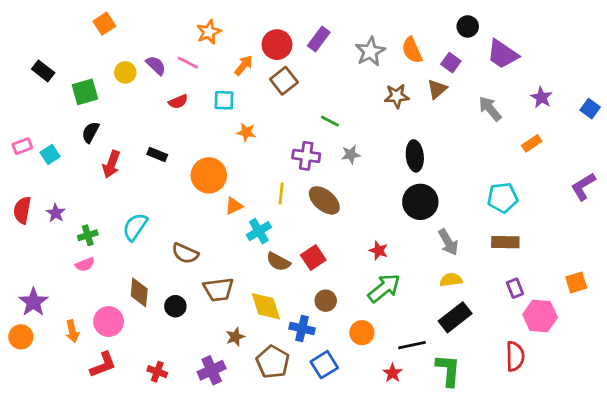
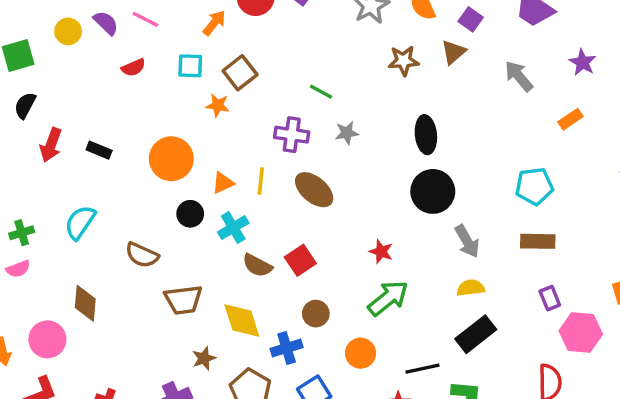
brown square: (284, 81) -> (240, 73), moved
black rectangle: (157, 155) -> (99, 150), moved
orange triangle: (234, 206) -> (223, 183), moved
black circle: (175, 306) -> (190, 214), moved
blue cross: (302, 328) -> (287, 348), turned -30

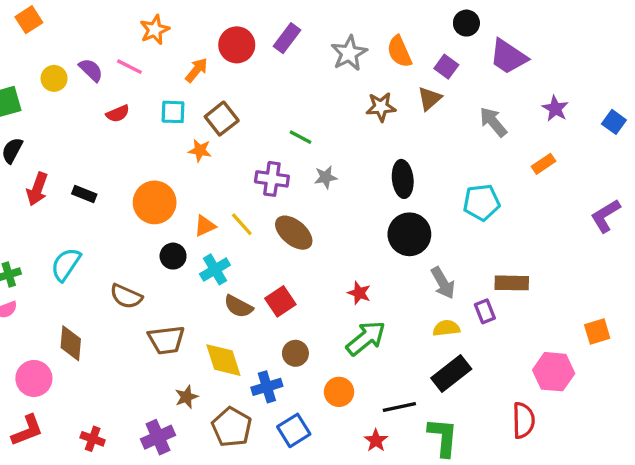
yellow line: (261, 181) -> (242, 224), turned -48
cyan pentagon: (534, 186) -> (482, 202), moved
purple rectangle: (550, 298) -> (485, 311), moved

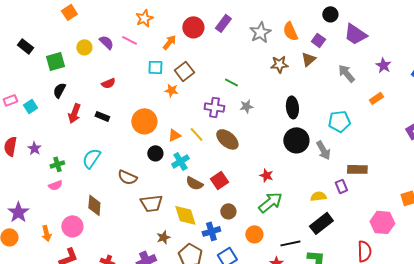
red semicircle: (118, 114) -> (108, 83), moved
gray arrow: (443, 283) -> (323, 150), moved

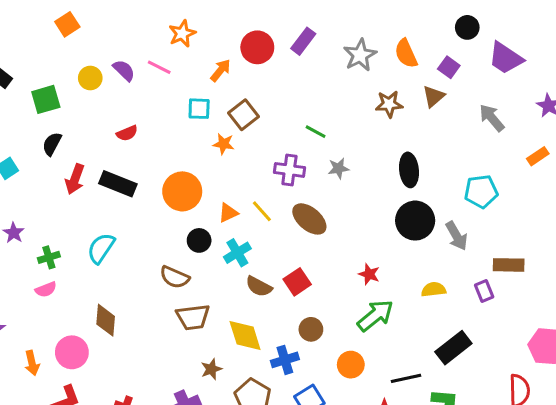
black rectangle: (102, 116) -> (118, 184), size x1.6
brown semicircle: (127, 177) -> (175, 277), moved
yellow semicircle: (318, 196) -> (434, 289), moved

